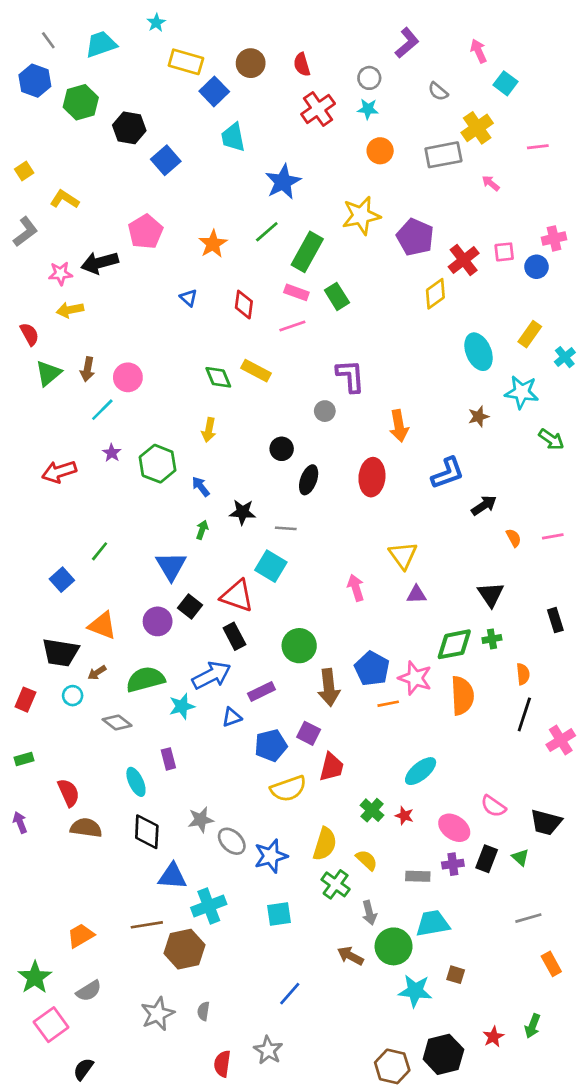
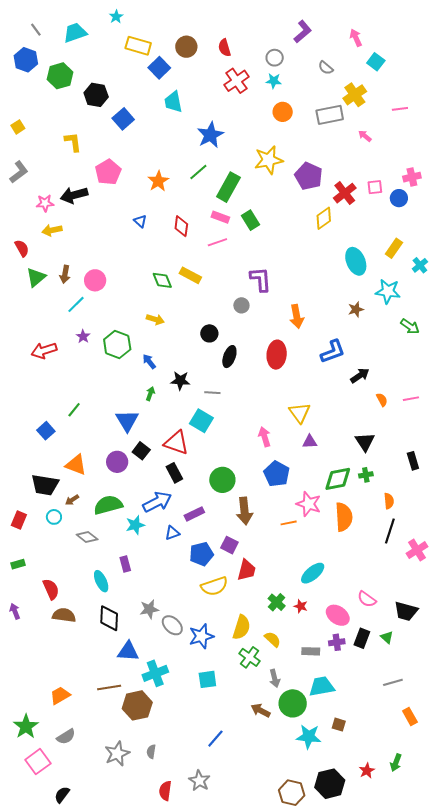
yellow L-shape: (65, 199) -> (73, 142), moved, turned 50
yellow arrow: (209, 430) -> (155, 319), turned -84
blue pentagon: (372, 669) -> (277, 474), moved

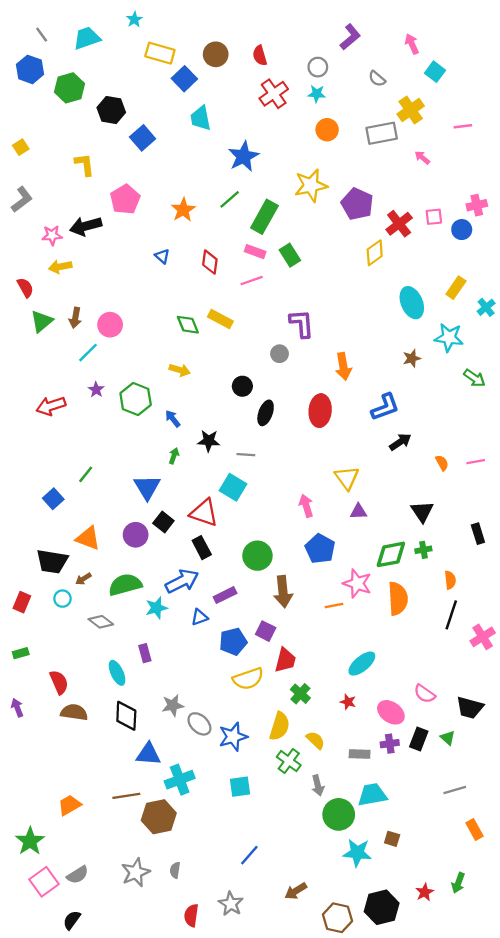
black arrow: (360, 376) -> (400, 442), moved
green cross: (277, 602) -> (300, 694), moved
brown arrow: (261, 710) -> (296, 891), moved, turned -60
gray semicircle: (66, 737) -> (78, 875), moved

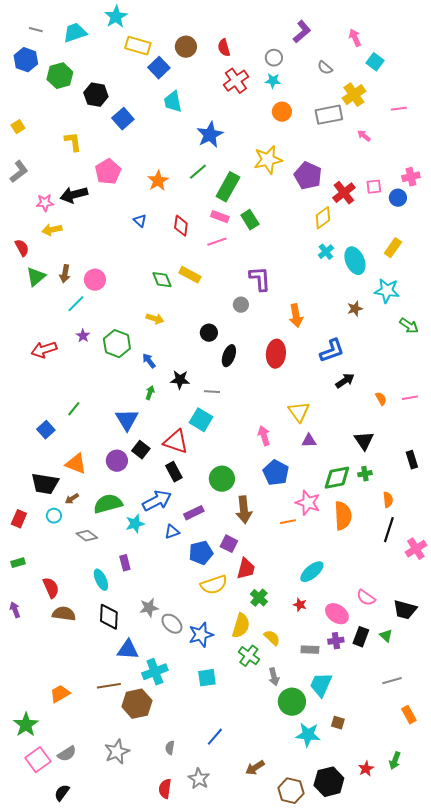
cyan star: (134, 19) -> (116, 17), size x1.6
gray line: (42, 35) -> (36, 30), turned -40
cyan cross: (486, 307) -> (326, 252), moved
cyan trapezoid: (372, 795) -> (321, 685), turned -56
gray semicircle: (175, 870) -> (170, 748), moved

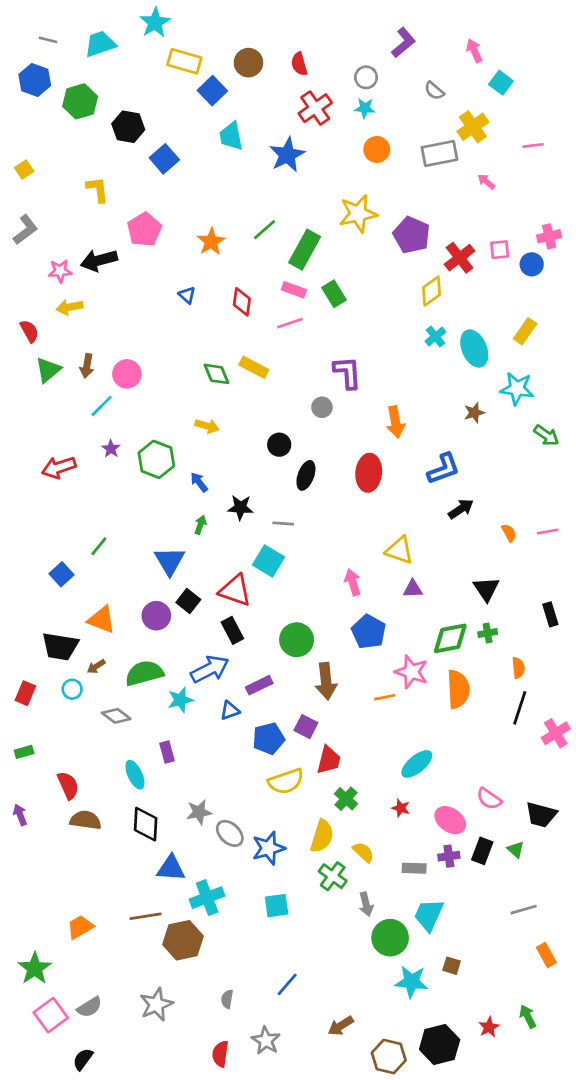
blue star: (210, 135) -> (287, 155), moved
yellow triangle: (299, 412) -> (399, 550), turned -35
green arrow: (395, 761) -> (528, 1016), turned 132

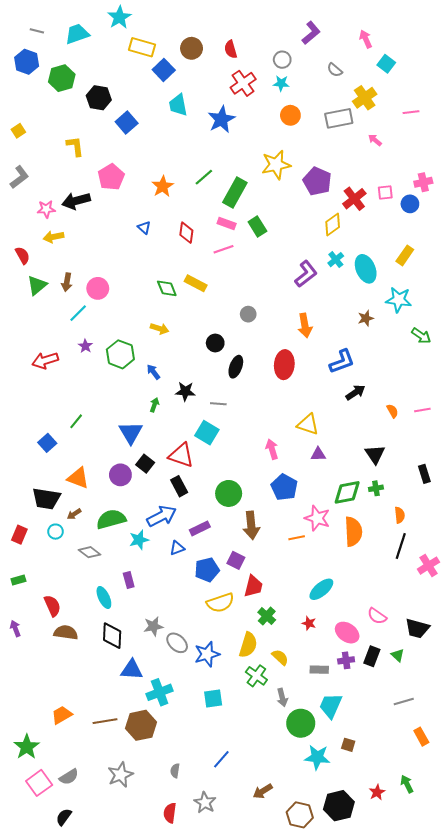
purple L-shape: (347, 373) -> (306, 274), moved, turned 56
brown line: (146, 916) -> (105, 721), moved

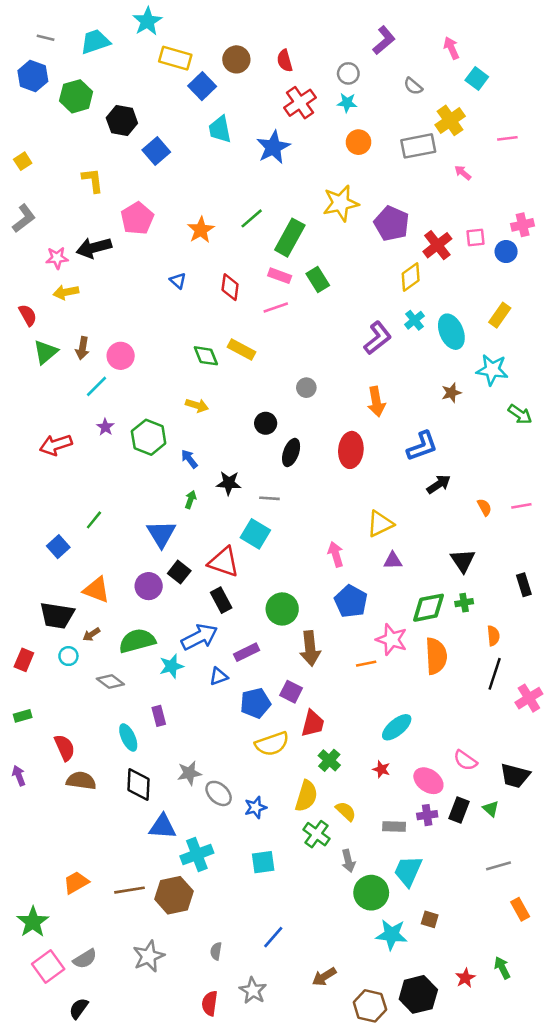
yellow triangle: (308, 424) -> (380, 524), turned -45
blue star: (207, 654) -> (255, 807), size x0.7

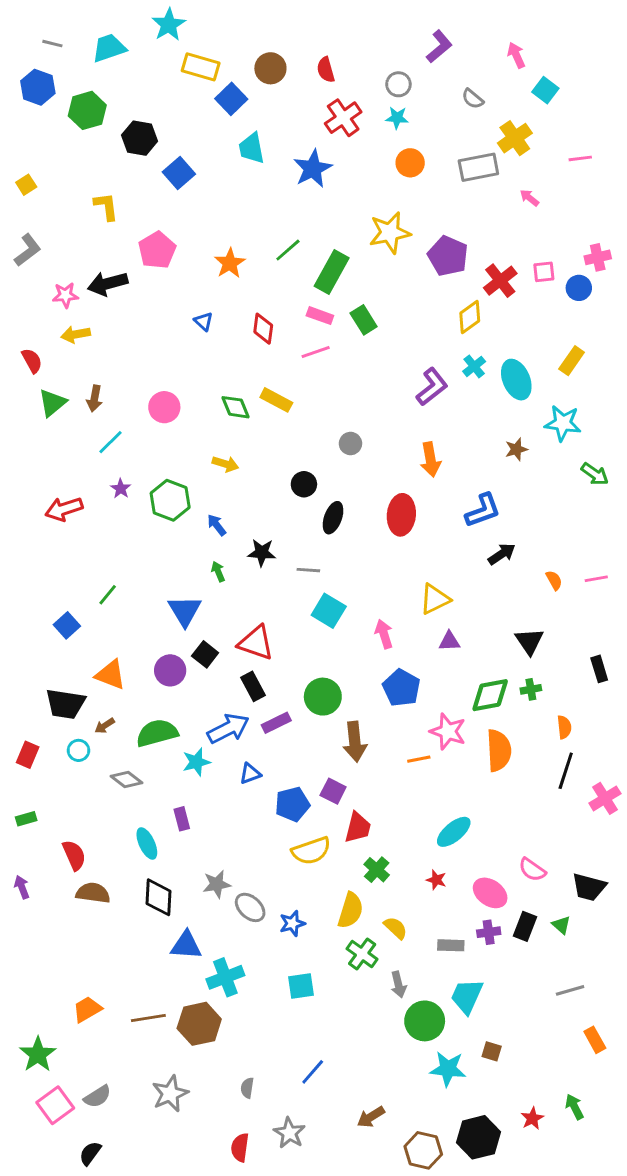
pink circle: (121, 356) -> (164, 407), moved
green arrow: (191, 500) -> (218, 572), turned -42
cyan square: (255, 534) -> (329, 611), moved
purple rectangle: (247, 652) -> (276, 723), moved

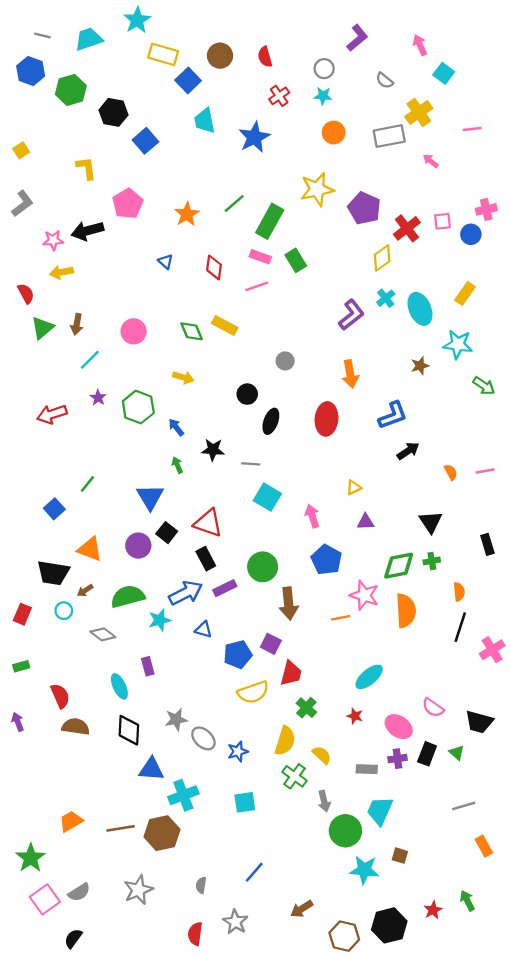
red cross: (343, 118) -> (279, 96), size x0.7
yellow triangle: (435, 599) -> (354, 488), size x0.6
blue triangle: (250, 774) -> (203, 630), turned 36

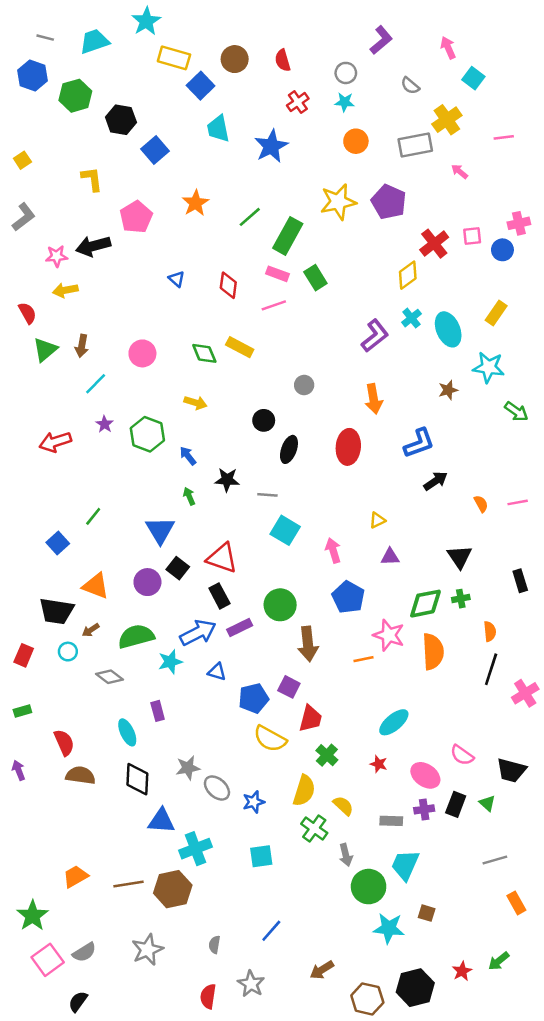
purple pentagon: (364, 208) -> (389, 202), moved
orange star: (187, 214) -> (195, 203), moved
yellow semicircle: (253, 692) -> (270, 739), turned 48
green arrow: (467, 901) -> (499, 961), turned -102

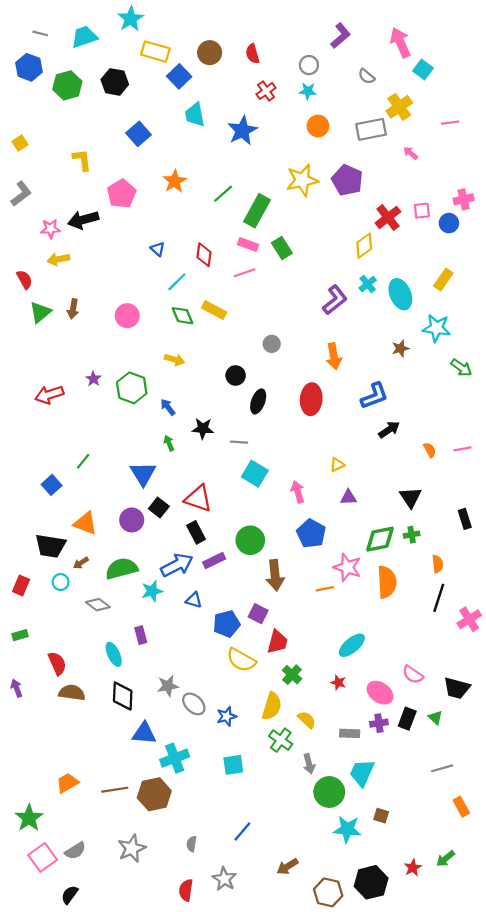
pink arrow: (448, 48) -> (400, 42), size x1.5
black hexagon: (121, 120) -> (115, 82), moved
cyan line: (96, 384) -> (177, 282), moved

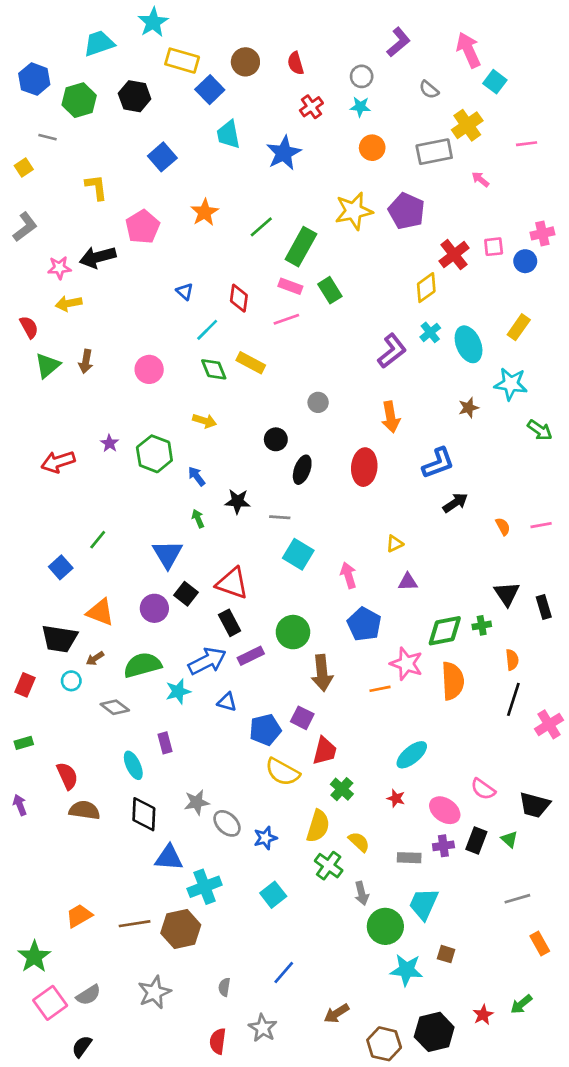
gray line: (40, 33) -> (47, 137), moved
black triangle: (411, 497) -> (507, 594), moved
cyan square: (233, 765) -> (273, 895), turned -30

